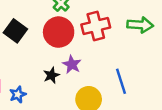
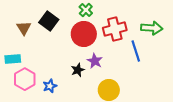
black square: (15, 31) -> (49, 21), moved
blue line: (121, 81) -> (136, 51), moved

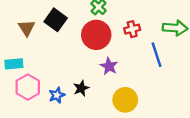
red cross: (115, 29) -> (132, 29), size x0.6
black star: (78, 70) -> (81, 88), moved

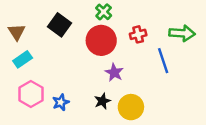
brown triangle: (27, 28) -> (17, 32), moved
cyan rectangle: (14, 64) -> (23, 59), moved, turned -30
black star: (81, 88) -> (102, 101), moved

